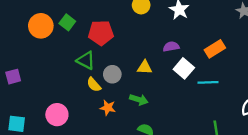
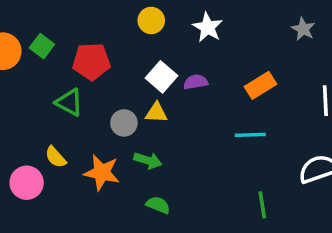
white square: (184, 68) -> (161, 77), moved
gray circle: (112, 74) -> (124, 123), moved
yellow semicircle: (94, 85) -> (56, 157), moved
orange star: (108, 108) -> (102, 172), size x1.5

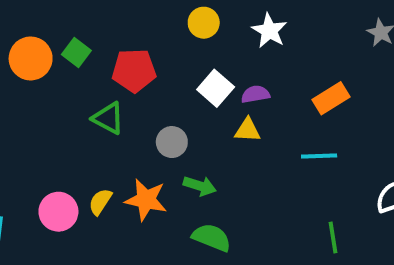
yellow triangle: (156, 113) -> (247, 130), moved
yellow semicircle: (56, 157) -> (100, 202), moved, turned 75
green semicircle: (158, 205) -> (212, 238), size x1.4

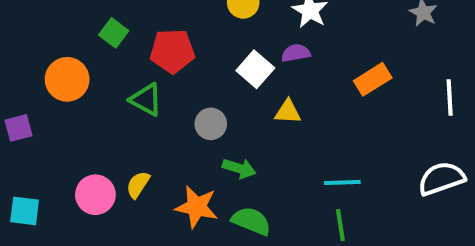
orange circle: (31, 58) -> (67, 79), moved
purple semicircle: (255, 94) -> (296, 53), moved
cyan line: (319, 156) -> (342, 183), moved
orange star: (146, 200) -> (197, 207), moved
green line: (333, 238) -> (340, 225), moved

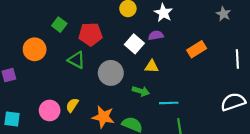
gray circle: (211, 124) -> (111, 73), size x1.5
green arrow: (239, 168) -> (141, 91), moved
cyan line: (342, 183) -> (169, 103), moved

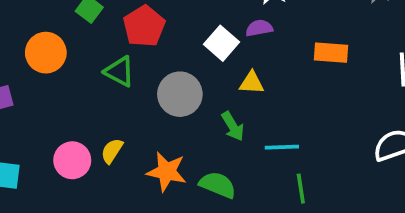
red pentagon: (90, 34) -> (144, 26), turned -30
orange rectangle: (197, 49) -> (331, 53), turned 36
green arrow: (141, 91) -> (233, 126), turned 42

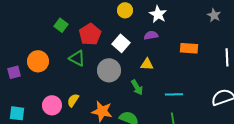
white square: (221, 43) -> (121, 43), moved
orange circle: (46, 53) -> (38, 61), moved
cyan line: (282, 147) -> (174, 94), moved

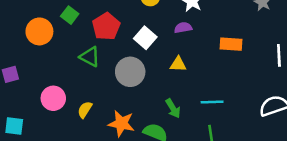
orange circle: (38, 61) -> (39, 31), moved
green arrow: (137, 87) -> (173, 108), moved
pink circle: (52, 105) -> (53, 98), moved

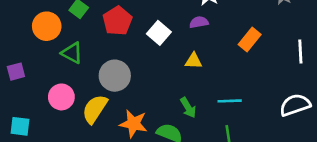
orange rectangle: (231, 44) -> (250, 40), turned -55
green triangle: (90, 57) -> (72, 53), moved
gray circle: (130, 72) -> (115, 76), moved
yellow semicircle: (85, 110) -> (95, 109), size x1.6

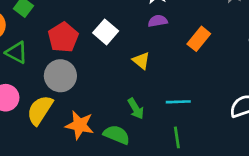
red pentagon: (117, 21) -> (63, 37), moved
purple semicircle: (199, 22) -> (158, 21), moved
yellow triangle: (194, 61) -> (141, 61), turned 36

